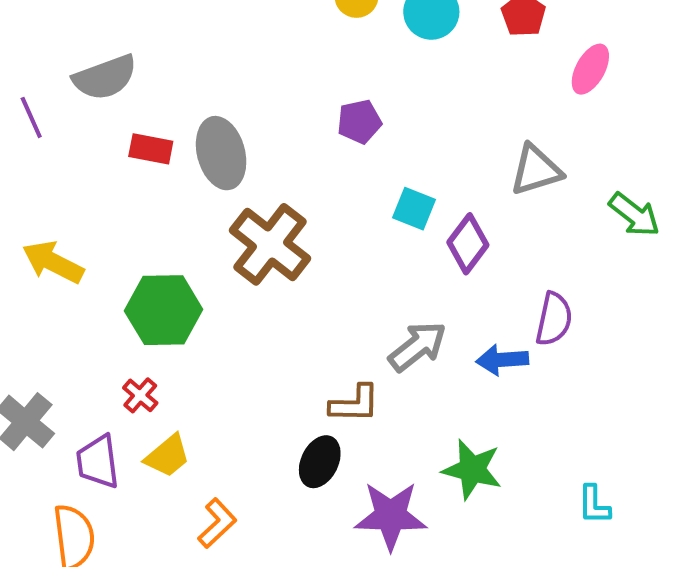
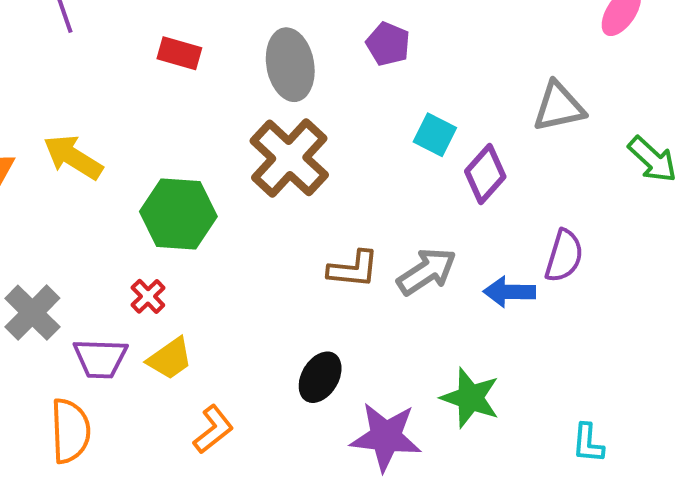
purple pentagon: (359, 122) -> (388, 44), turned 30
gray ellipse: (221, 153) -> (290, 65), moved
brown L-shape: (355, 404) -> (353, 269), moved
purple trapezoid: (98, 462) -> (100, 358), turned -86

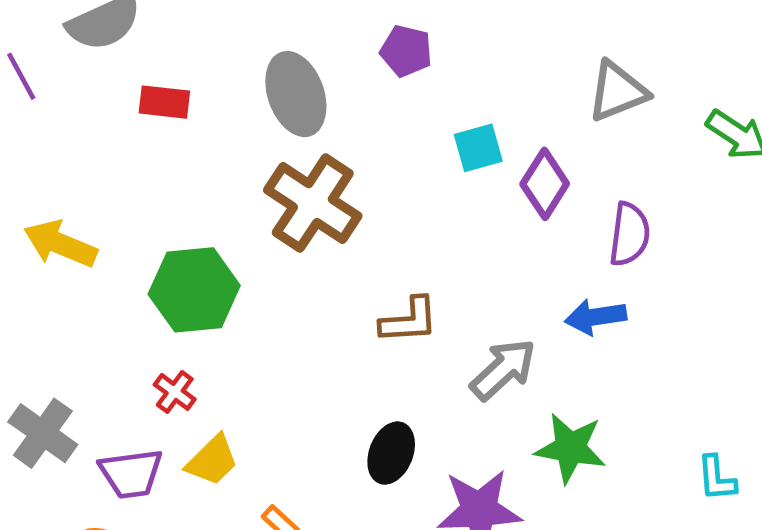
cyan square: (435, 135) -> (478, 148), turned -33
purple semicircle: (564, 256) -> (629, 234), moved
gray arrow: (427, 271) -> (503, 369), moved

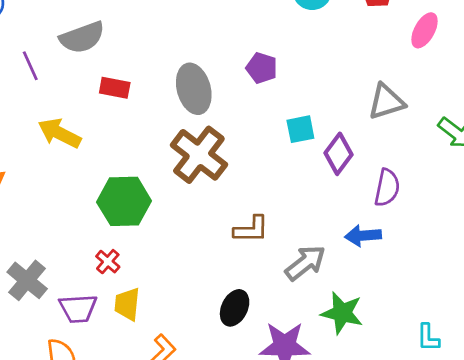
yellow arrow: (60, 244) -> (59, 133), moved
yellow trapezoid: (212, 460) -> (127, 304), turned 136

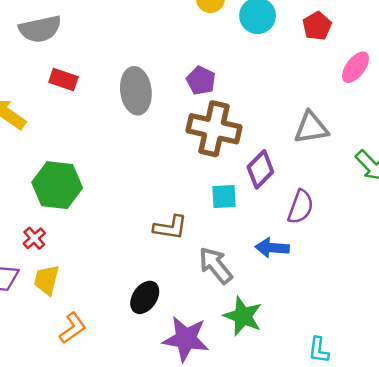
cyan square: (300, 129) -> (224, 197), moved
brown cross: (199, 155) -> (214, 129), moved, turned -33
gray arrow: (305, 263) -> (216, 265), turned -99

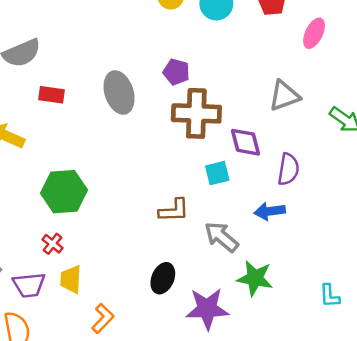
purple diamond: (260, 169) -> (245, 142), turned -48

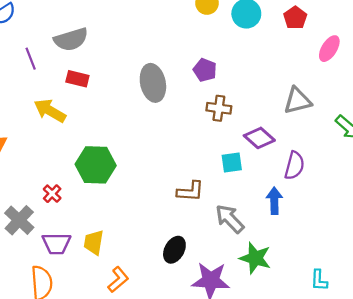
red rectangle: (51, 95) -> (77, 79), moved
brown cross: (196, 113) -> (219, 108), size x0.6
purple diamond: (245, 142) -> (259, 138), turned -40
blue arrow: (270, 211) -> (274, 201), turned 90
red cross: (53, 244) -> (52, 194), moved

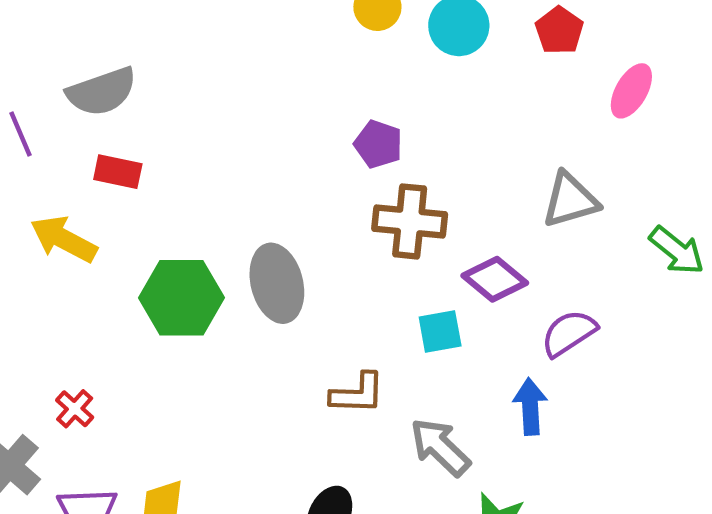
gray ellipse: (153, 83) -> (277, 283), moved
brown cross: (219, 108) -> (410, 221), size x1.4
green hexagon: (96, 165) -> (182, 298), moved
purple semicircle: (294, 166) -> (569, 333), turned -136

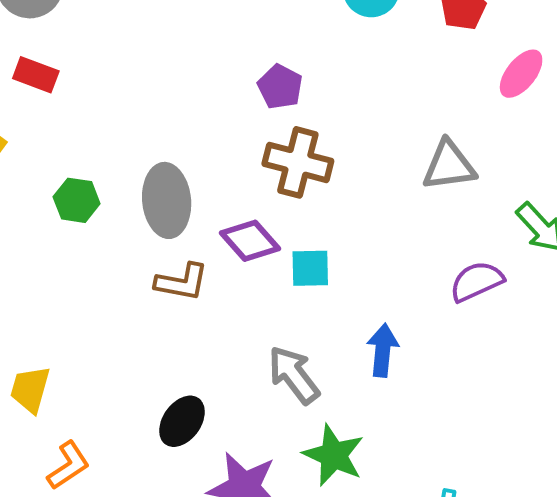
purple diamond: (495, 279) -> (250, 241), moved
green hexagon: (182, 298) -> (77, 200), size x0.6
purple semicircle: (569, 333) -> (477, 281), moved
brown L-shape: (357, 394) -> (182, 282), moved

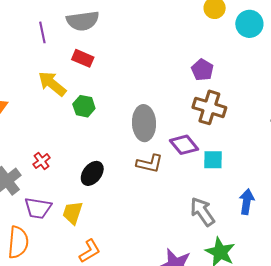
green hexagon: (77, 200) -> (84, 106), moved
black ellipse: (182, 421) -> (92, 173), moved

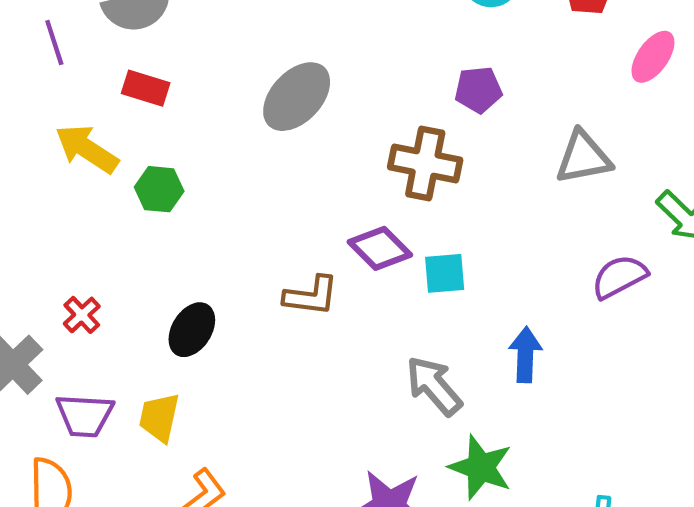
purple pentagon: (202, 70) -> (478, 90), moved, turned -30
gray ellipse: (144, 123) -> (297, 97), moved, turned 52

